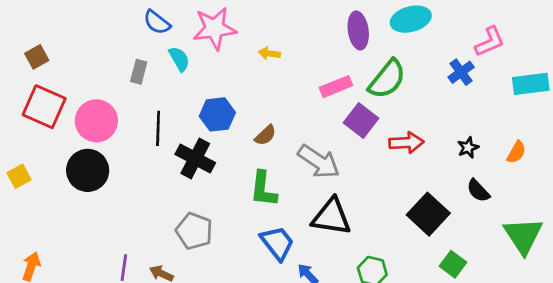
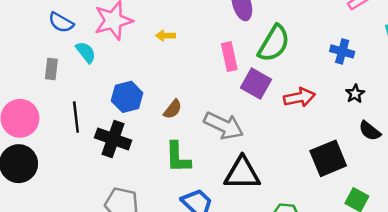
blue cross: (461, 72) -> (342, 51), moved, turned -30
pink rectangle: (336, 87) -> (229, 57), turned -72
black square: (428, 214) -> (328, 158), turned 33

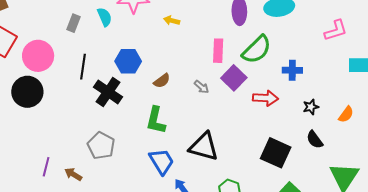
blue cross: (342, 51) -> (292, 70), moved, turned -30
gray arrow: (224, 126) -> (201, 87), moved, size x0.5
black square: (328, 158) -> (276, 153), turned 32

